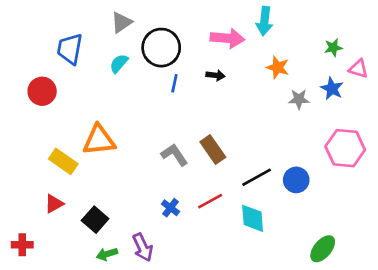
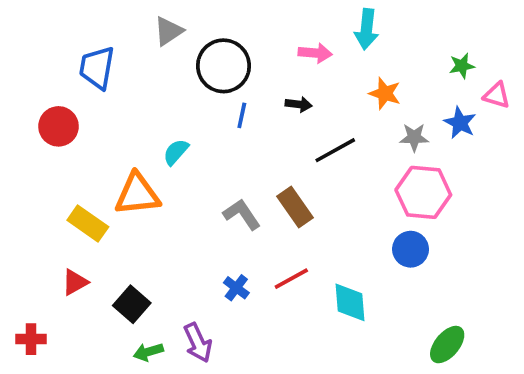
pink arrow: (227, 38) -> (315, 53), size x0.7
cyan semicircle: (119, 63) -> (176, 152), moved
pink hexagon: (345, 148) -> (423, 192), moved
black line: (257, 177) -> (335, 150), moved

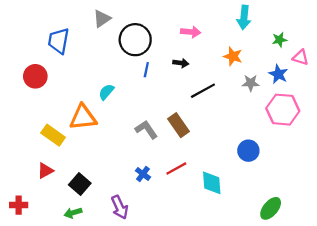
cyan arrow: (367, 29) -> (244, 17), moved
pink hexagon: (423, 192) -> (283, 110), moved
green arrow: (148, 352) -> (73, 213), moved

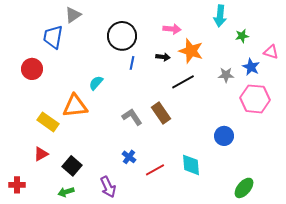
gray triangle: (102, 19) -> (73, 15), moved
green star: (279, 40) -> (242, 36), moved
orange star: (233, 56) -> (191, 51), moved, size x1.4
red line: (176, 168) -> (155, 170), moved

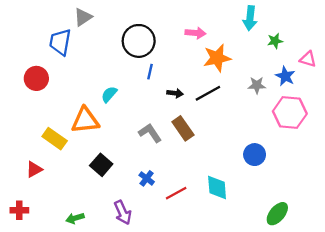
orange star: (191, 51) -> (217, 58), turned -30
black arrow: (163, 57) -> (175, 93), moved
red triangle: (41, 154) -> (34, 169), moved
black square: (72, 166) -> (101, 165), moved

